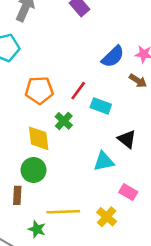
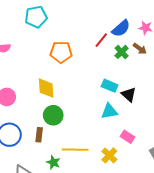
red line: (78, 91) -> (101, 40), moved
cyan rectangle: (101, 106) -> (110, 86), moved
green cross: (64, 121) -> (122, 52), moved
yellow diamond: (39, 138) -> (46, 88), moved

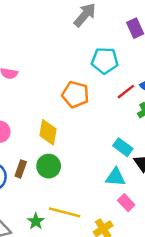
cyan pentagon: (36, 17) -> (105, 61), moved
brown rectangle: (39, 135) -> (21, 169), moved
pink rectangle: (128, 137) -> (126, 203), moved

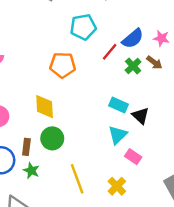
cyan triangle: (115, 177) -> (118, 135), turned -36
yellow line: (65, 212) -> (77, 179), turned 68
green star: (36, 221) -> (31, 171), moved

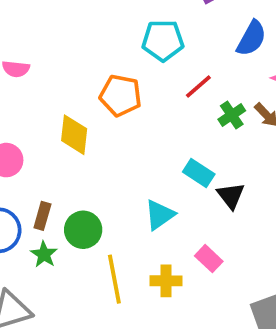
blue semicircle: (133, 39) -> (251, 38), moved, turned -30
yellow diamond: (45, 107) -> (74, 135), moved
cyan triangle: (118, 135) -> (160, 215), moved
green circle: (52, 138) -> (83, 230), moved
yellow cross: (117, 186) -> (166, 281), moved, turned 36

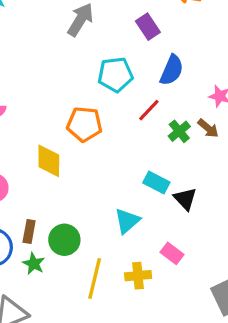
blue semicircle: (251, 38) -> (172, 70), moved
yellow line: (114, 279) -> (95, 279), turned 30

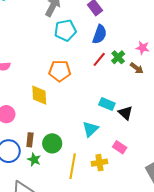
blue semicircle: (172, 70) -> (100, 34), moved
cyan pentagon: (115, 75) -> (65, 30), moved
green cross: (179, 131) -> (118, 57), moved

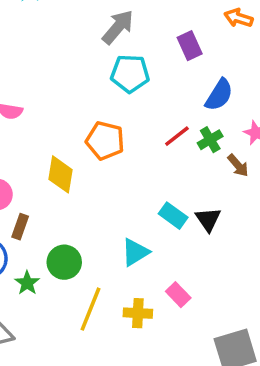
blue semicircle: (100, 34) -> (219, 95), moved
black triangle: (125, 113) -> (208, 219), moved
brown rectangle: (30, 140) -> (20, 227), moved

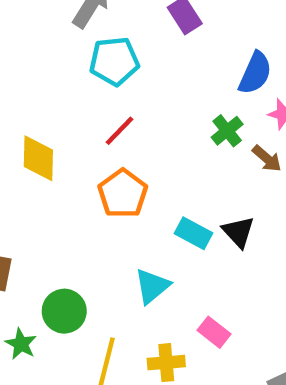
blue semicircle: (219, 95) -> (255, 73), moved
red line: (177, 136) -> (120, 131), moved
orange pentagon: (105, 141) -> (123, 194), moved, turned 30
yellow diamond: (61, 174) -> (38, 158), moved

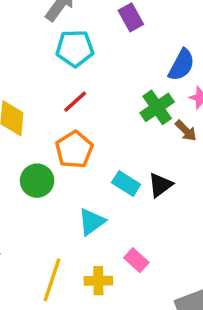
green cross: (227, 131) -> (157, 107), size x1.4
black triangle: (238, 232) -> (160, 185), turned 32
green circle: (64, 311) -> (37, 181), moved

